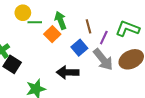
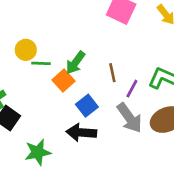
green arrow: (61, 20) -> (75, 63), turned -126
blue square: (79, 48) -> (87, 106), moved

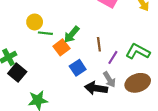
gray arrow: (129, 118) -> (109, 79), size x0.7
black arrow: (81, 133) -> (96, 88), moved

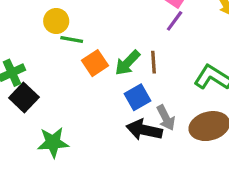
green arrow: (72, 35) -> (127, 63), moved
purple line: (113, 57) -> (175, 21), moved
blue square: (78, 68) -> (137, 97), moved

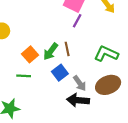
green line: (72, 39) -> (24, 76), moved
black arrow: (144, 130) -> (78, 100), moved

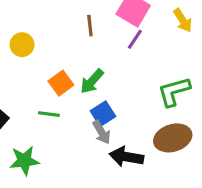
brown line: (67, 49) -> (90, 26), moved
green L-shape: (106, 54) -> (174, 92), turned -45
gray arrow: (80, 83) -> (102, 132), moved

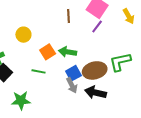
yellow circle: (22, 45) -> (23, 35), moved
green arrow: (92, 81) -> (68, 52), turned 54
brown ellipse: (173, 138) -> (95, 70), moved
black arrow: (126, 157) -> (95, 93), moved

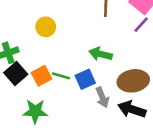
orange square: (48, 52) -> (41, 76), moved
blue square: (73, 73) -> (85, 79), moved

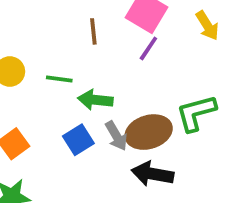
green line: (61, 76) -> (59, 79), moved
gray arrow: (102, 97) -> (116, 136), moved

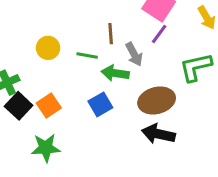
brown line: (93, 31) -> (111, 34), moved
green L-shape: (196, 113) -> (196, 67), moved
gray arrow: (116, 136) -> (134, 54), moved

